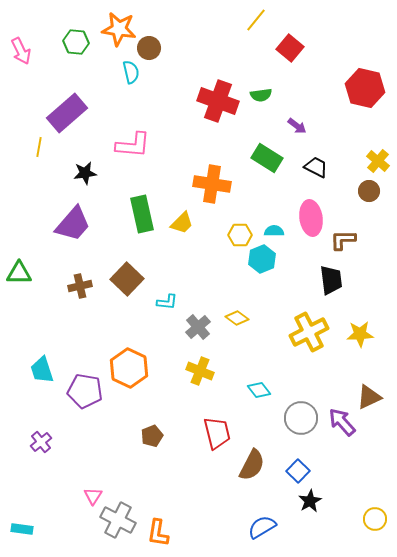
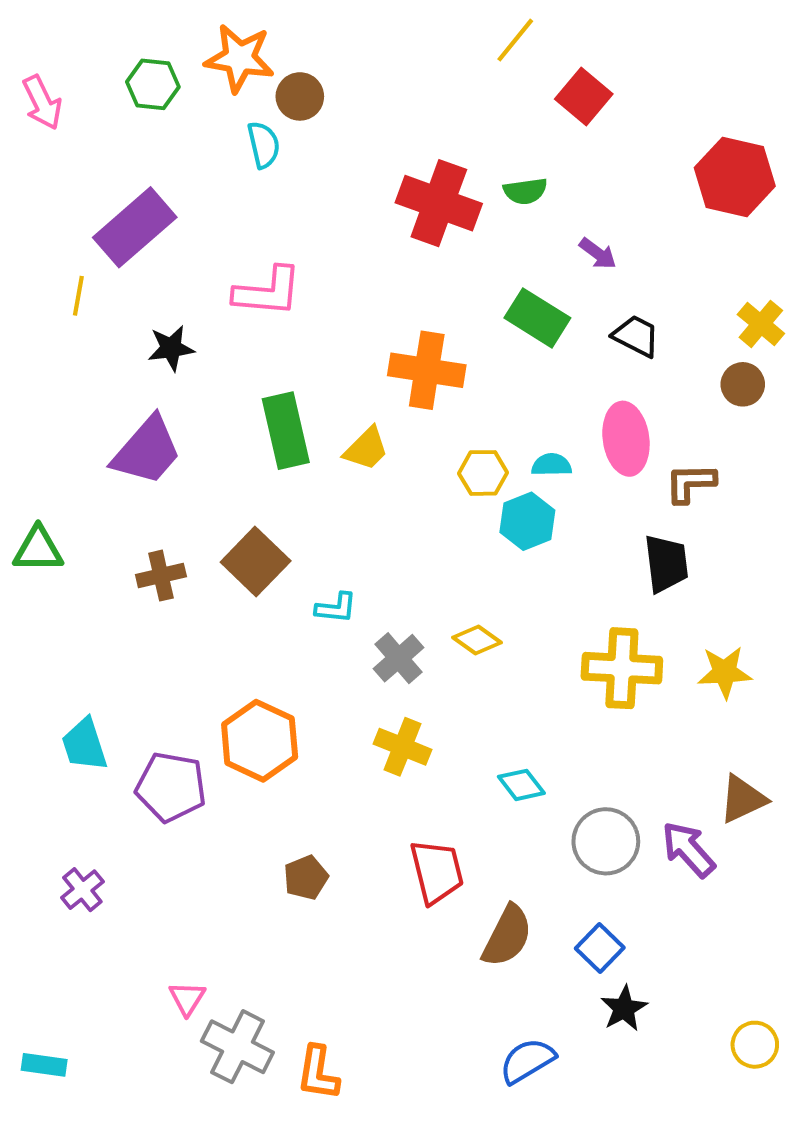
yellow cross: (309, 332) -> (622, 668), turned 30

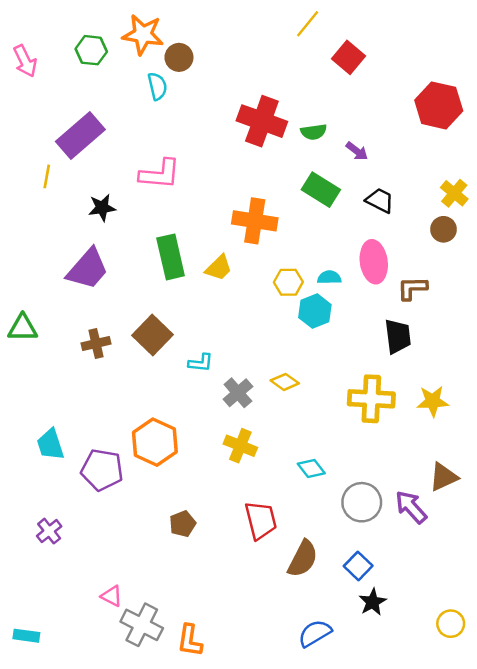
green semicircle: (525, 191) -> (314, 132), moved
pink triangle: (187, 998) -> (112, 596), turned -35

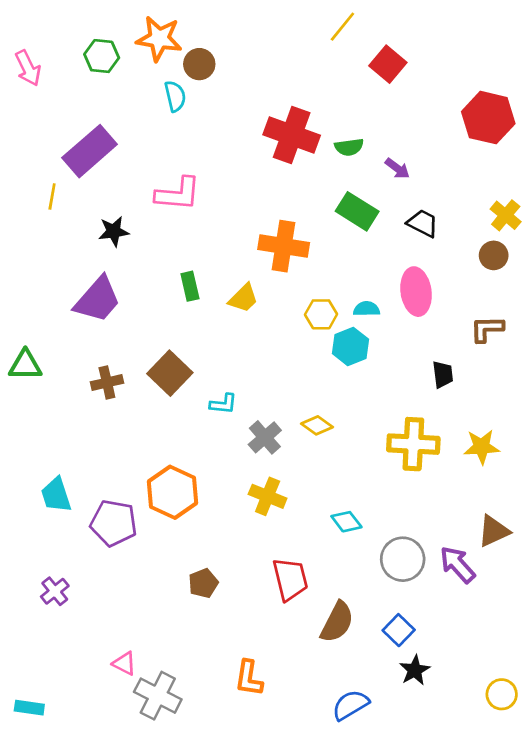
green rectangle: (171, 257) -> (190, 286), size x0.6
brown L-shape: (412, 288) -> (487, 329), moved
black trapezoid: (398, 336) -> (443, 375), size x0.7
orange L-shape: (190, 640) -> (249, 678), moved

